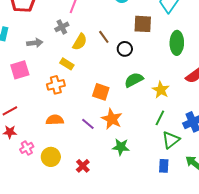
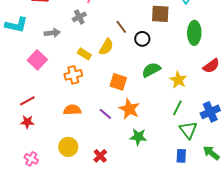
yellow semicircle: (80, 42) -> (106, 47), moved
pink square: (20, 70) -> (37, 60), turned -30
green triangle: (171, 140) -> (188, 130), turned -30
pink cross: (27, 148) -> (31, 159), moved, turned -32

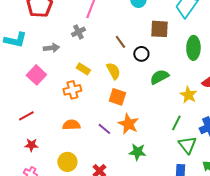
yellow semicircle: (106, 47) -> (113, 71), moved, turned -60
green semicircle: (151, 70) -> (159, 77), moved
yellow star: (178, 80) -> (188, 95), moved
red star: (27, 122) -> (31, 145), moved

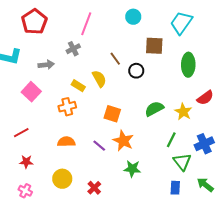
yellow semicircle: (113, 71) -> (99, 79), moved
green semicircle: (159, 77) -> (154, 109), moved

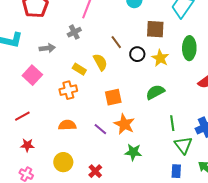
yellow star: (183, 112) -> (160, 58), moved
orange square: (112, 114) -> (113, 97), turned -30
green line: (171, 140) -> (172, 123), turned -35

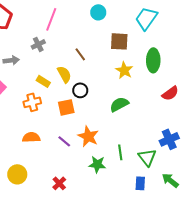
black circle: (137, 54) -> (80, 90), moved
orange square: (113, 97) -> (66, 107), moved
green line: (172, 123) -> (120, 152), moved
yellow circle: (63, 162) -> (17, 174), moved

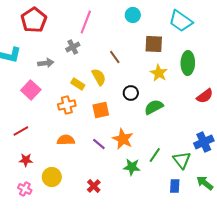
cyan trapezoid: (146, 18) -> (181, 21), turned -90
black circle: (80, 90) -> (131, 93), moved
green line: (120, 152) -> (155, 155), turned 42

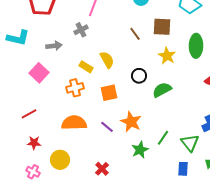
brown line: (115, 57) -> (135, 34), moved
orange semicircle: (66, 140) -> (74, 123), size x1.4
green star: (132, 167) -> (140, 150), turned -30

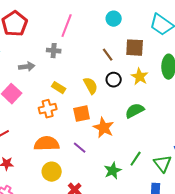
gray cross: (81, 30) -> (54, 51), turned 32
yellow semicircle: (107, 60) -> (91, 86), moved
black circle: (139, 76) -> (114, 80), moved
orange star: (131, 122) -> (104, 128), moved
yellow circle: (60, 160) -> (52, 172), moved

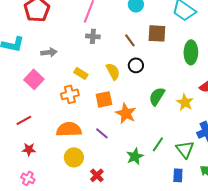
gray cross: (54, 51) -> (93, 36), moved
yellow star: (140, 77) -> (185, 102), moved
green semicircle: (135, 111) -> (157, 96), turned -30

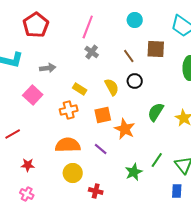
gray cross: (93, 36) -> (92, 52), turned 32
red line: (24, 120) -> (13, 134), moved
red cross: (97, 175) -> (96, 191), turned -32

